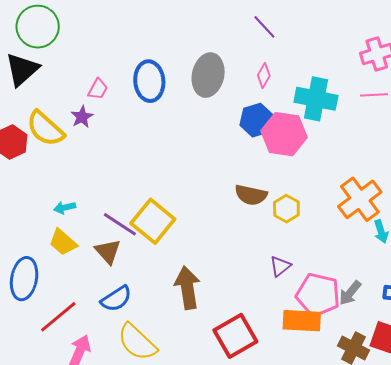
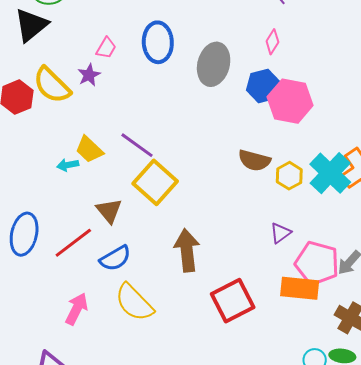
gray ellipse: (208, 75) -> (214, 64), moved
cyan cross: (316, 99) -> (330, 173), moved, turned 30
purple line: (120, 224) -> (137, 145), moved
yellow trapezoid: (63, 242) -> (89, 149), moved
red line: (58, 317) -> (73, 243), moved

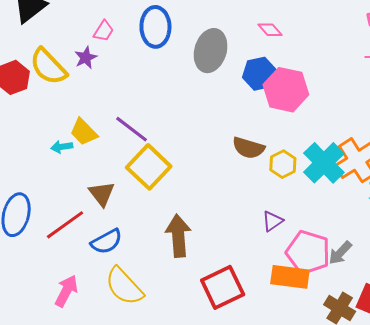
pink diamond: (272, 42) -> (270, 30), turned -75

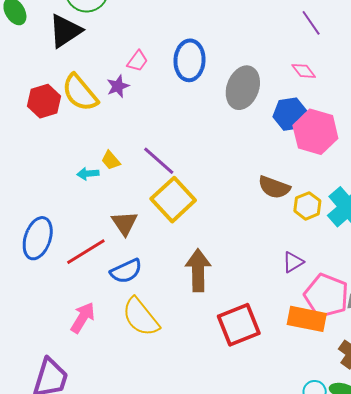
yellow trapezoid: (84, 132) -> (111, 160), size x0.7

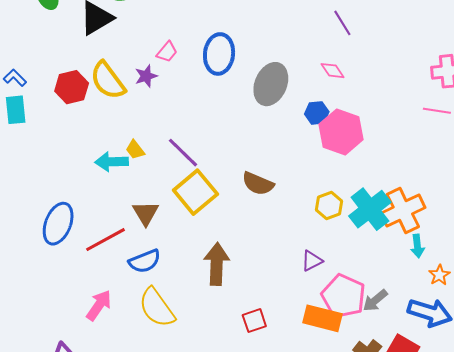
blue hexagon: (290, 114) -> (317, 113), size x0.7
cyan arrow: (88, 174) -> (112, 162), size x1.5
brown semicircle: (274, 187) -> (258, 184), moved
red square: (239, 325) -> (254, 321), size x0.6

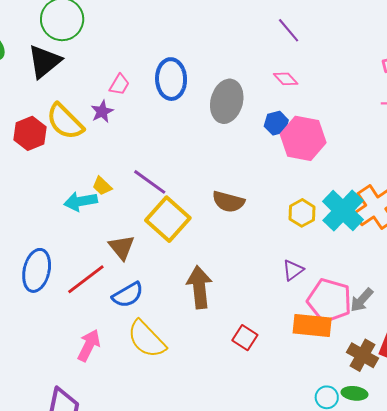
red square: (254, 321) -> (245, 338), turned -30

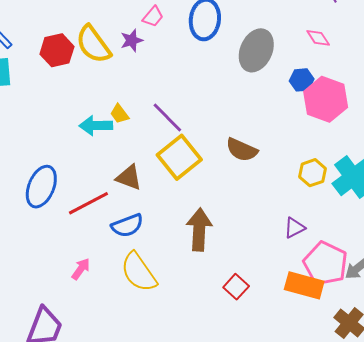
brown triangle: (122, 247) -> (129, 177), turned -40
pink arrow: (89, 345) -> (81, 269), size x0.7

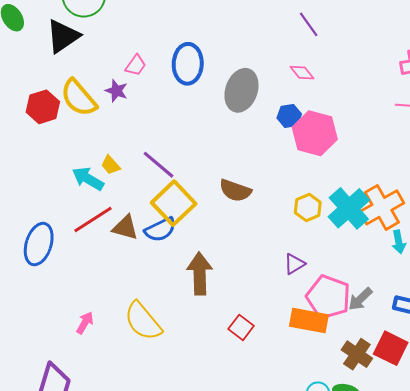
purple star: (132, 40) -> (116, 91), turned -30
cyan arrow: (96, 126) -> (88, 179), turned 36
red line: (88, 203) -> (93, 219), moved
blue semicircle: (127, 225) -> (160, 230), moved

